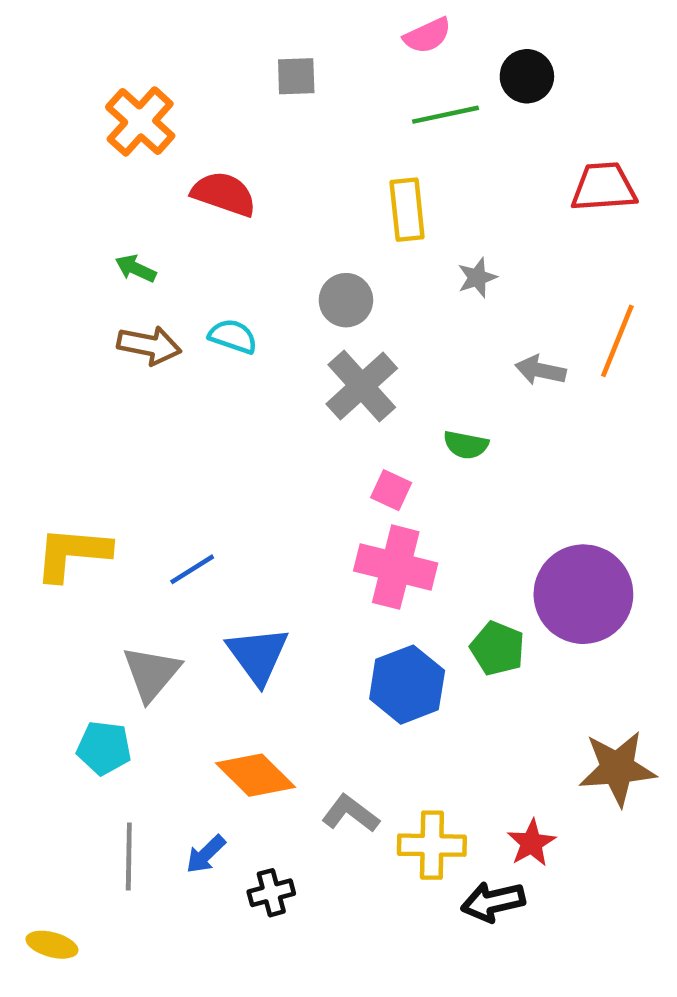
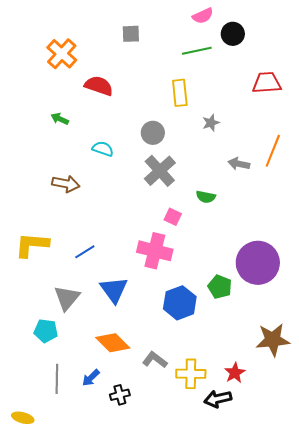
pink semicircle: (427, 36) -> (203, 16), moved
brown arrow: (149, 345) -> (66, 184), moved
pink cross: (396, 567) -> (155, 251), moved

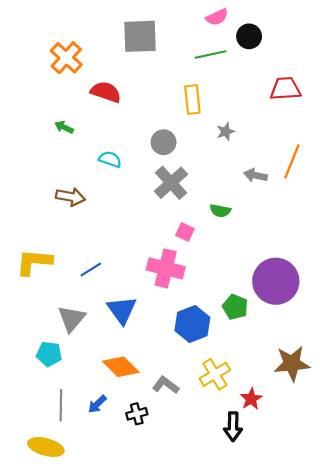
gray square: (131, 34) -> (140, 36), size x1.8
yellow cross: (191, 374) -> (215, 374), moved, turned -32
black cross: (120, 395) -> (137, 414), moved
black arrow: (218, 399) -> (233, 427), turned -76
yellow ellipse: (23, 418) -> (46, 447), moved, size x1.5

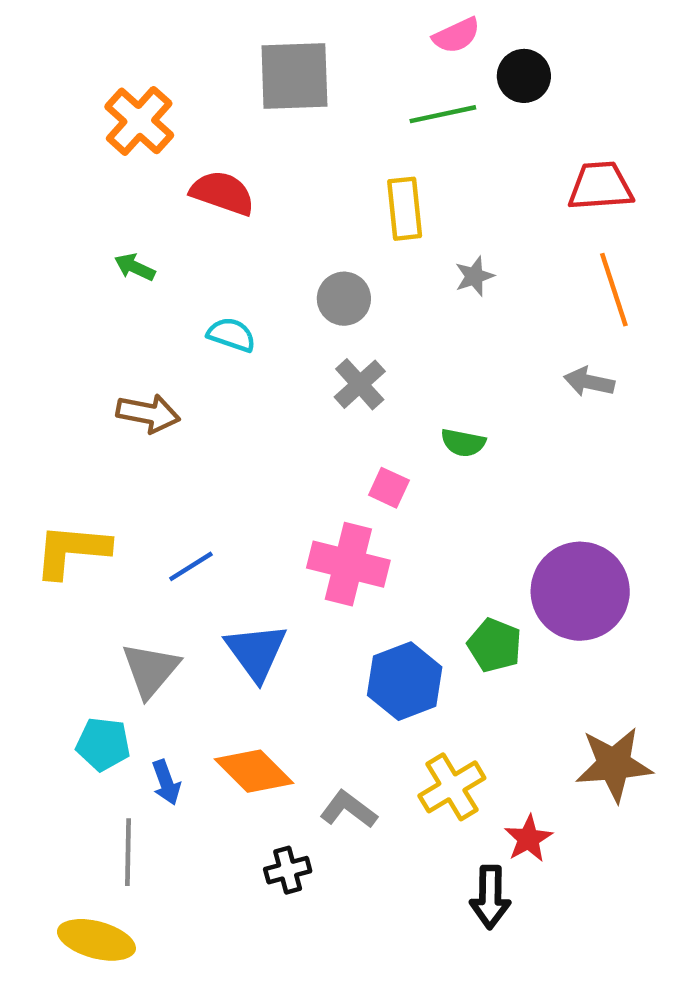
orange line: (292, 161) -> (614, 290), moved, turned -40
gray arrow: (255, 175) -> (589, 382), moved
gray cross: (171, 183) -> (360, 384), size x0.7
blue arrow: (97, 404) -> (166, 782), moved, turned -66

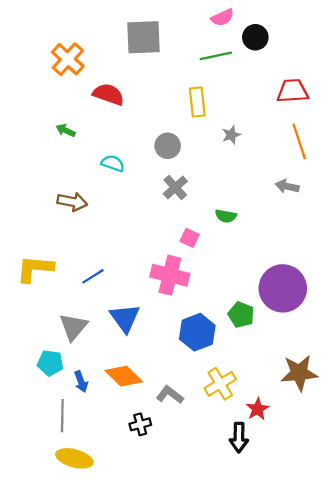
yellow ellipse: (96, 940) -> (74, 458), moved

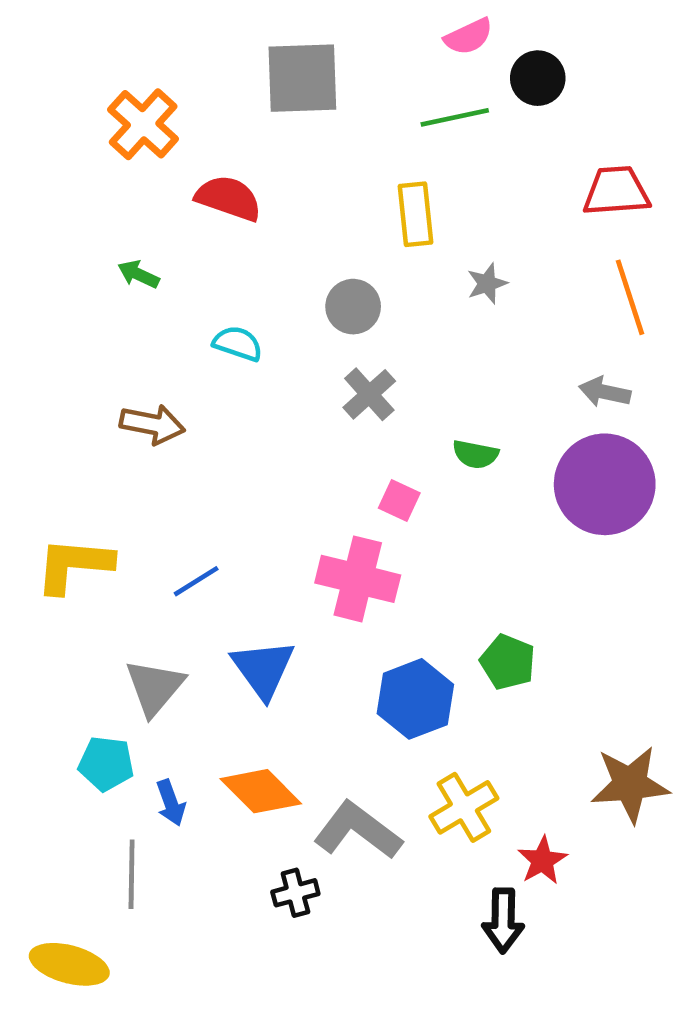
purple circle: (283, 288) -> (605, 484), moved
gray L-shape: (170, 395) -> (358, 830), size x1.5
yellow ellipse: (74, 458) -> (69, 964), moved

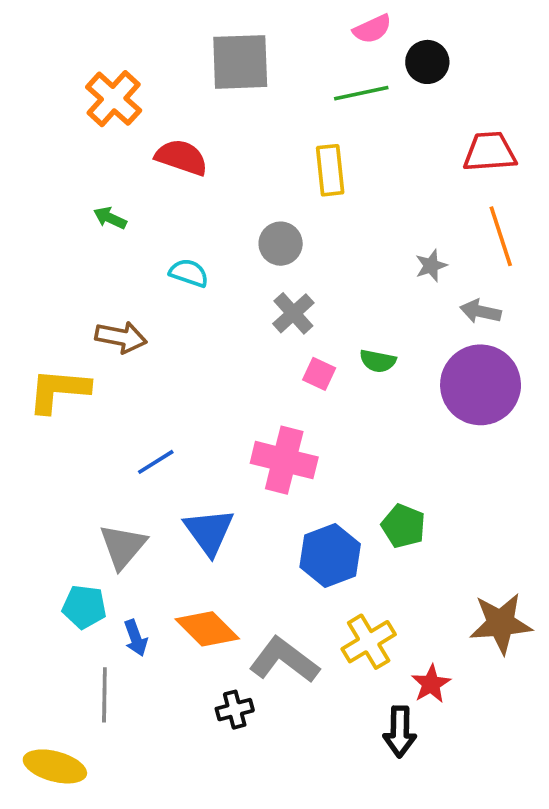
gray star: (487, 283) -> (431, 266), moved
pink square: (399, 500) -> (319, 374), moved
yellow L-shape: (74, 565) -> (59, 390), moved

